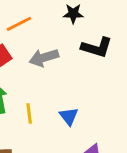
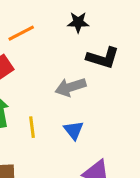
gray arrow: (44, 58) -> (70, 87), moved

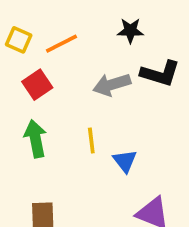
gray arrow: (70, 87) -> (112, 85), moved
yellow line: (32, 127) -> (91, 140), moved

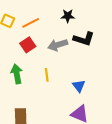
red square: (37, 85) -> (28, 45), moved
blue triangle: (125, 161) -> (79, 86), moved

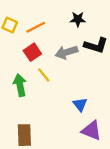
yellow line: (47, 75) -> (44, 75), moved, turned -32
blue triangle: (79, 86) -> (80, 104), moved

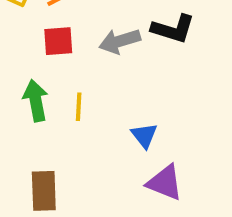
red square: (32, 52) -> (58, 41), turned 30
yellow line: (44, 75) -> (79, 107), moved, turned 42

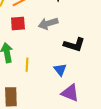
black L-shape: (173, 29) -> (74, 45), moved
yellow line: (79, 107) -> (27, 65), moved

